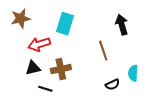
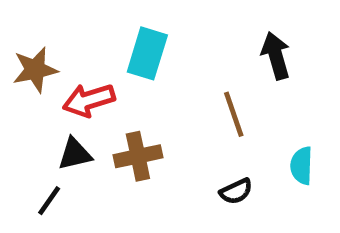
brown star: (21, 18) -> (35, 70), moved
black semicircle: (112, 85) -> (236, 191), moved
black line: (45, 89) -> (49, 201), moved, turned -72

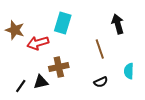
brown star: (35, 70) -> (15, 30), turned 30
black triangle: (75, 154) -> (41, 82), moved

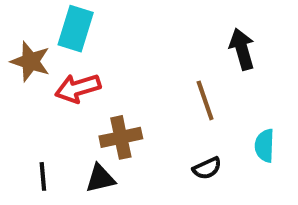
cyan rectangle: (63, 23) -> (76, 29), moved
black triangle: (41, 82) -> (100, 178), moved
black line: (21, 86) -> (43, 176), turned -40

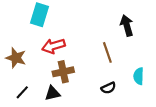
brown star: (30, 61) -> (16, 58), moved
red arrow: (78, 88) -> (54, 46), moved
black line: (43, 176) -> (22, 92), turned 48

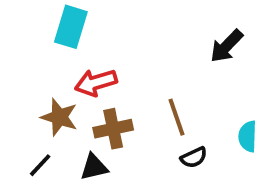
black arrow: (127, 26) -> (226, 46), turned -120
brown line: (107, 52) -> (177, 117), moved
brown star: (16, 58) -> (59, 117), moved

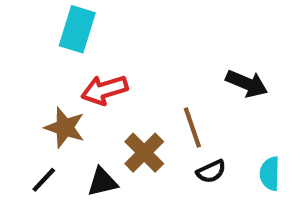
black arrow: (226, 46) -> (247, 84), moved, turned -111
brown cross: (113, 129) -> (144, 153), moved, turned -33
cyan semicircle: (248, 136) -> (270, 174), moved

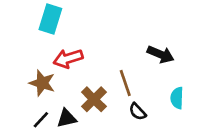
black semicircle: (211, 171) -> (137, 112), turned 72
cyan semicircle: (270, 174) -> (177, 98), moved
black line: (44, 180) -> (41, 120), moved

